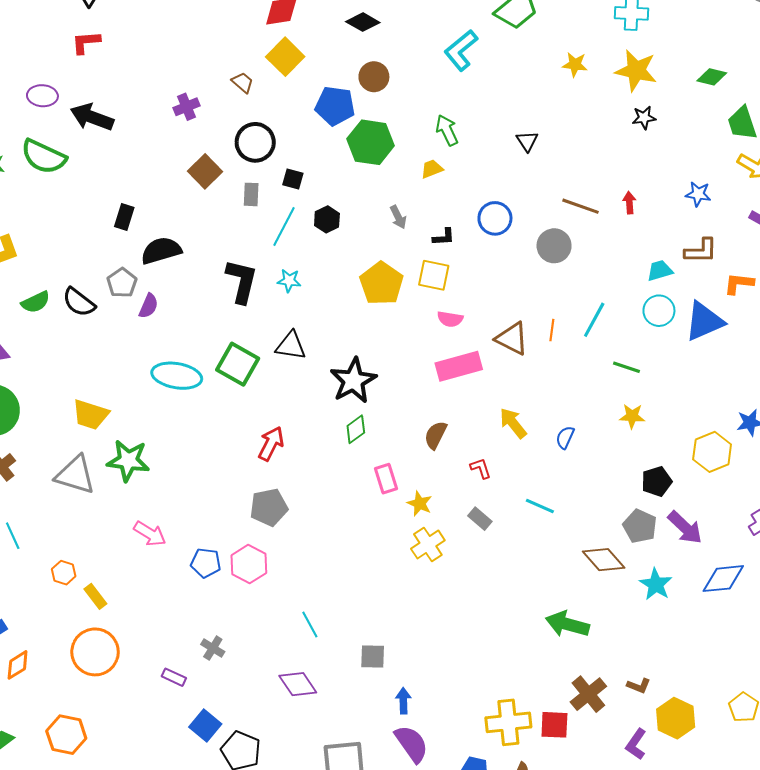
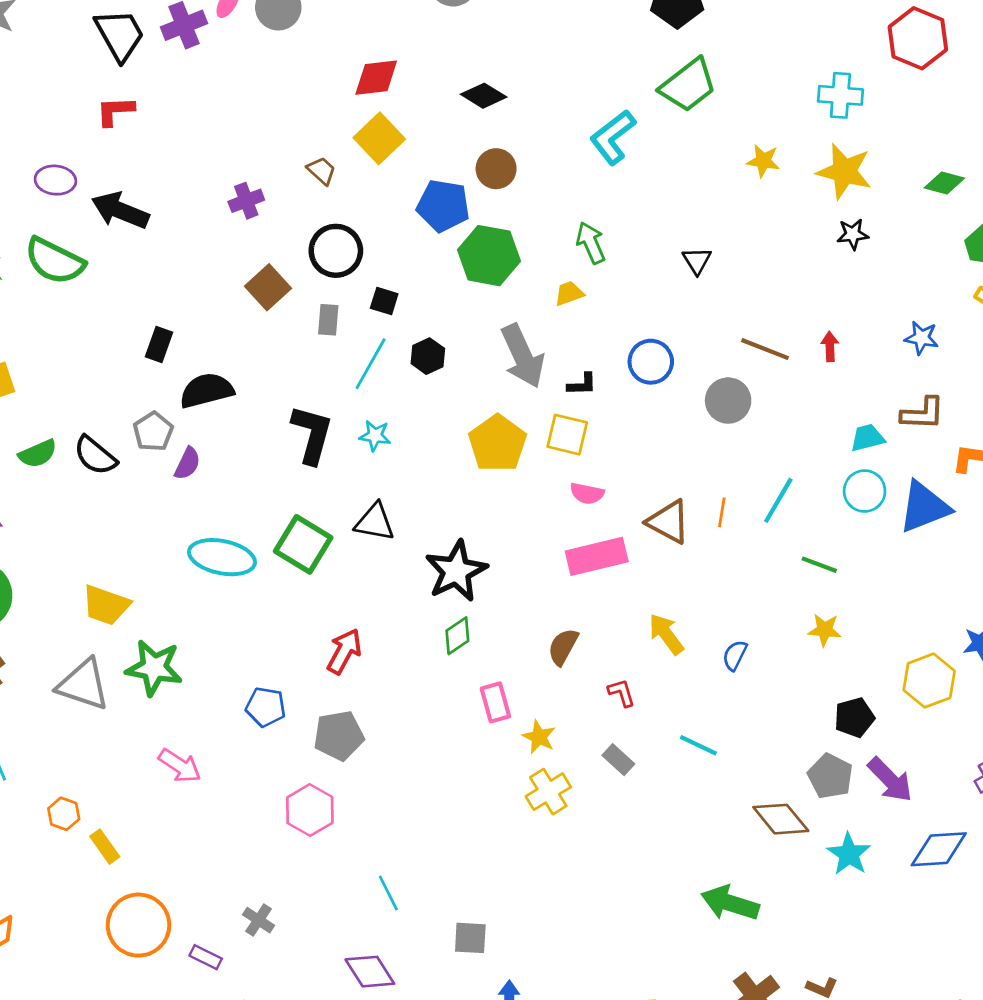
gray arrow: (398, 217) -> (523, 356), size x2.0
blue pentagon: (206, 563) -> (266, 707), moved
orange circle: (95, 652) -> (138, 925), moved

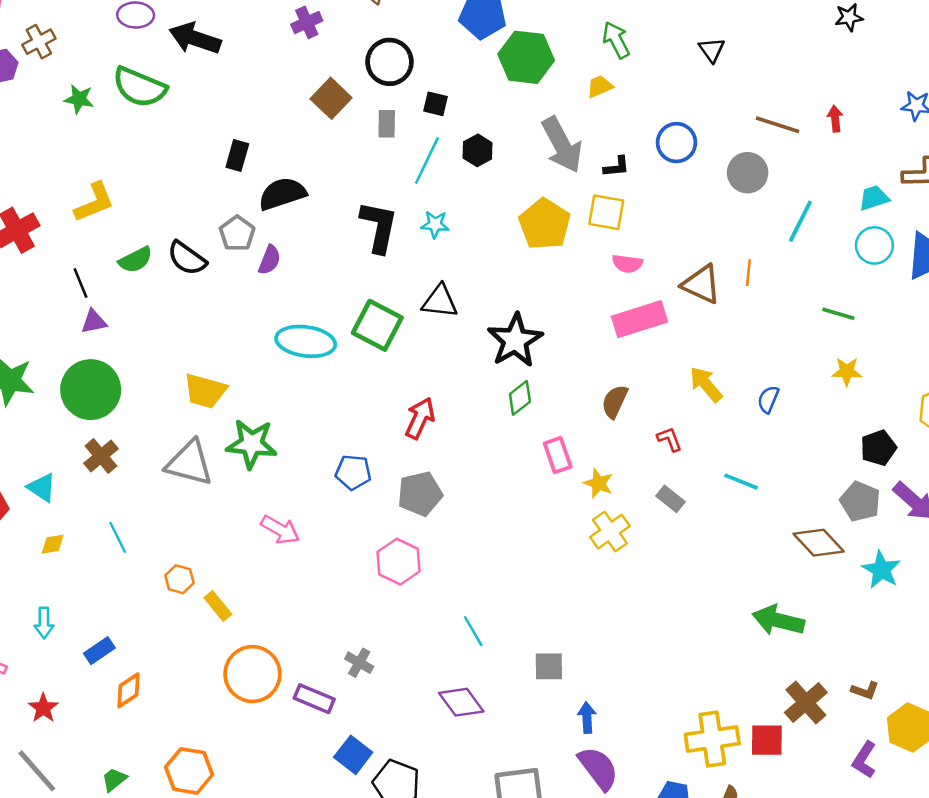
cyan line: (778, 500) -> (800, 221), moved
purple rectangle: (206, 957) -> (314, 699), size x1.4

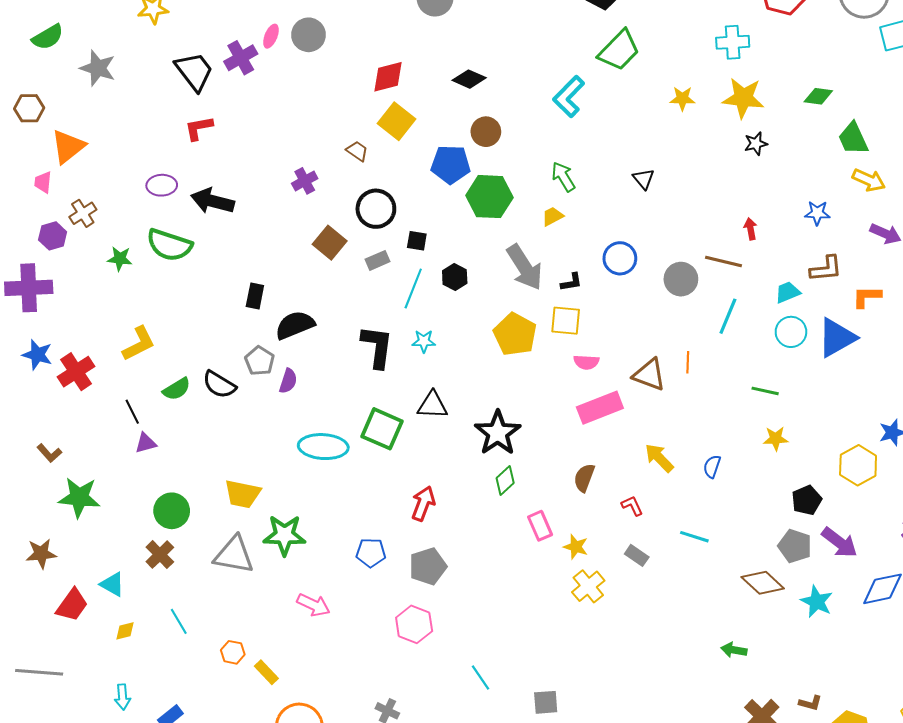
gray rectangle: (387, 124) -> (377, 260), turned 70
brown line: (777, 125) -> (723, 261), moved
green circle: (91, 390) -> (172, 511), moved, size x0.7
green arrow: (778, 620) -> (734, 650), size x0.6

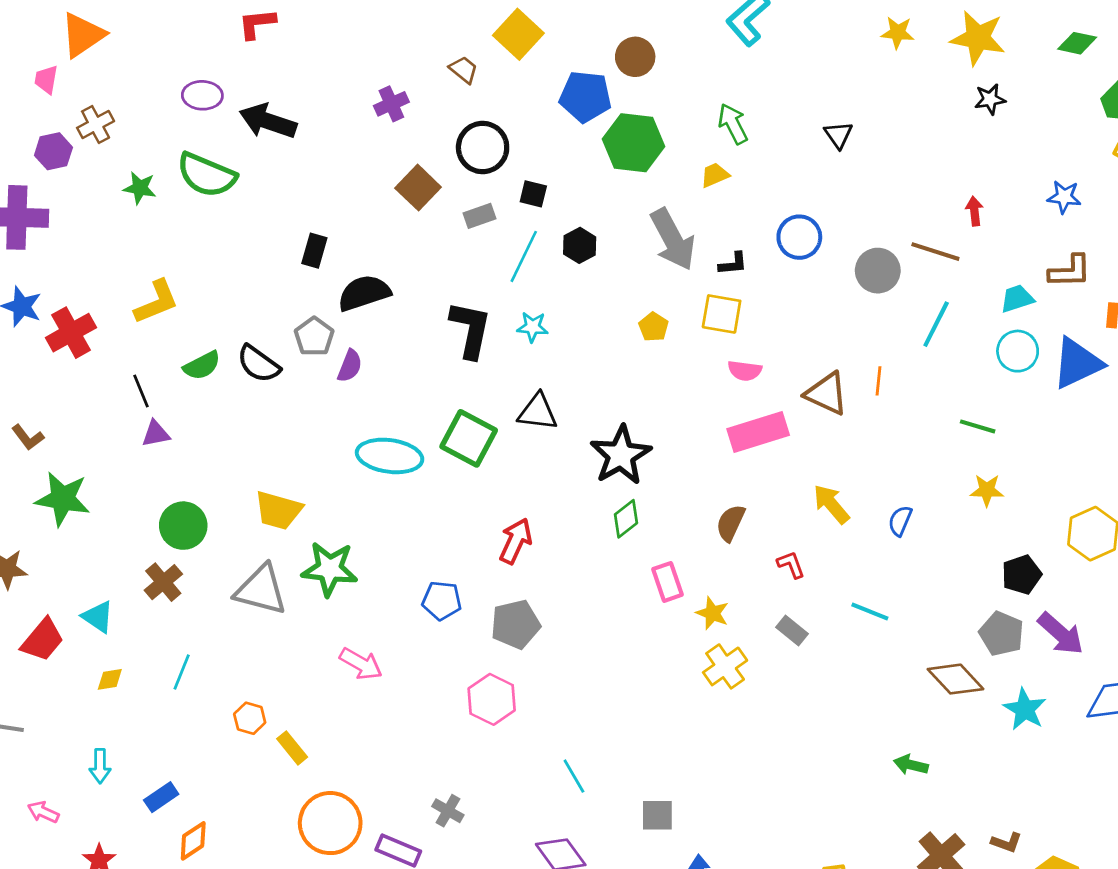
yellow pentagon: (515, 334) -> (654, 327), size x0.5
cyan line: (179, 621) -> (182, 672), turned 48

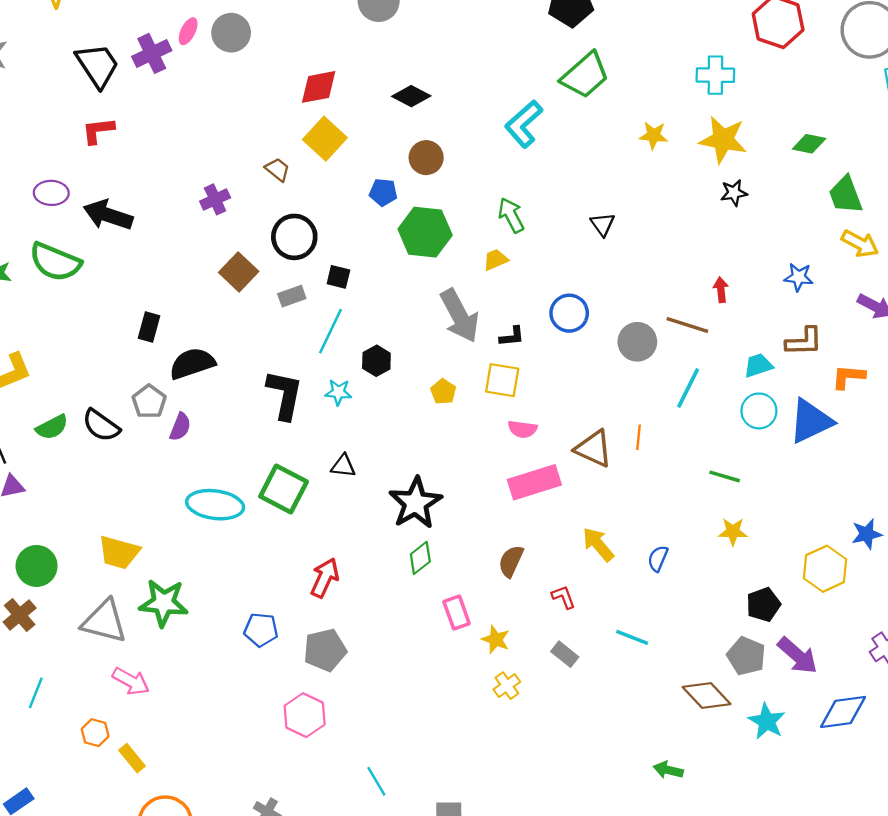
blue pentagon: (585, 97) -> (383, 192), size x0.6
black hexagon: (580, 245) -> (376, 361), moved
black triangle: (538, 412) -> (343, 466), size x0.7
pink arrow: (361, 664) -> (131, 681), moved
yellow cross: (725, 666) -> (507, 686), size x0.7

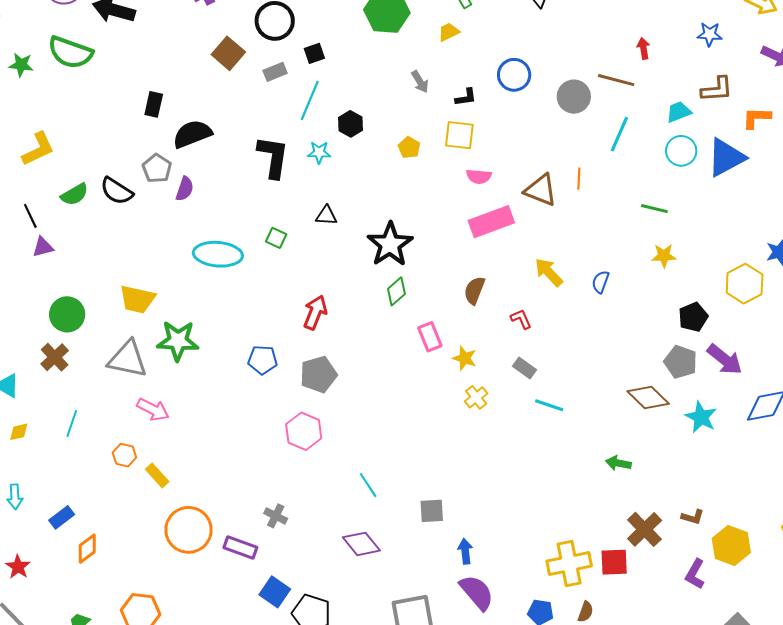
black square: (338, 277) -> (314, 53), turned -30
gray arrow: (460, 316) -> (420, 82), size x0.5
green square: (284, 489) -> (276, 238), size x0.5
cyan line: (632, 637) -> (549, 405), moved

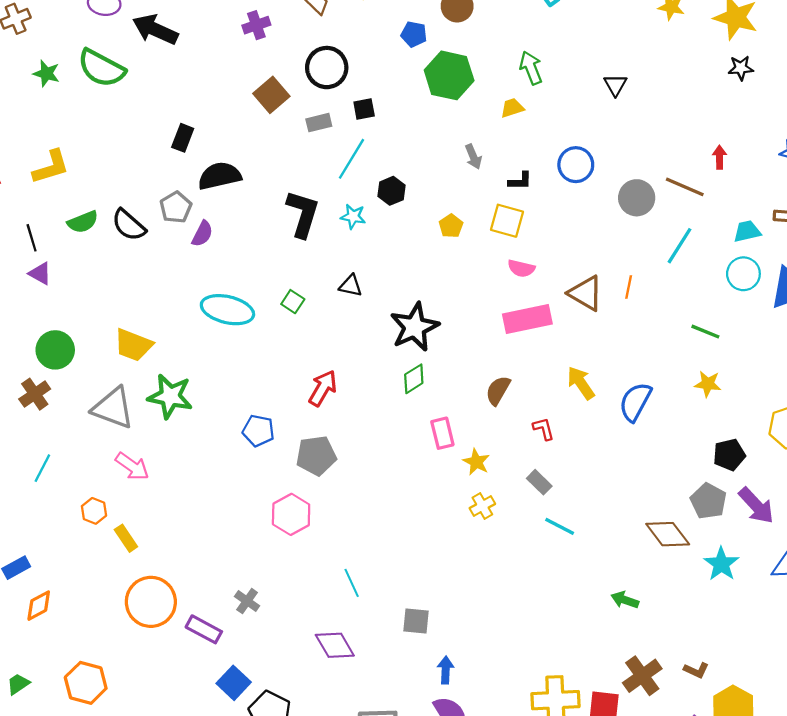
purple triangle: (43, 247) -> (40, 273), turned 35
blue semicircle: (601, 282) -> (635, 402), size x1.6

